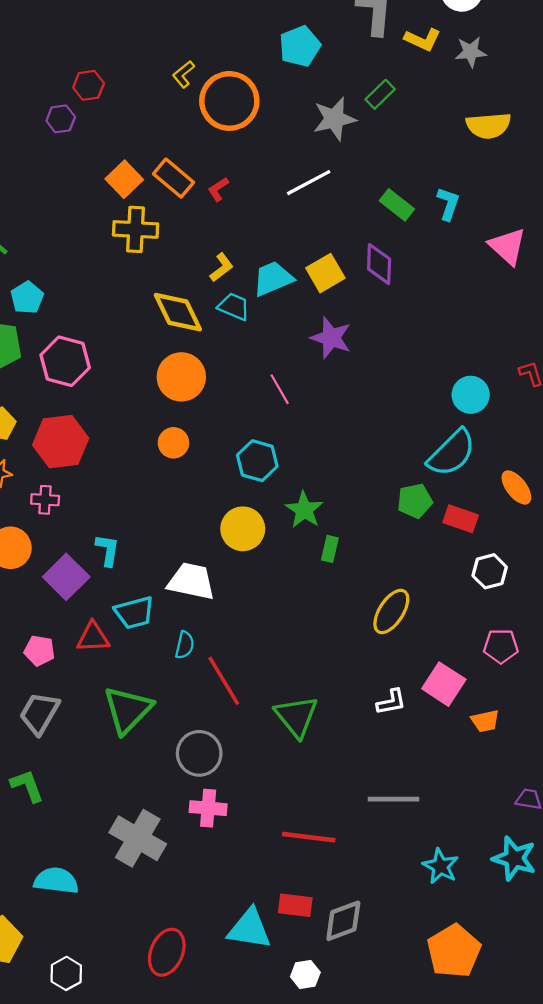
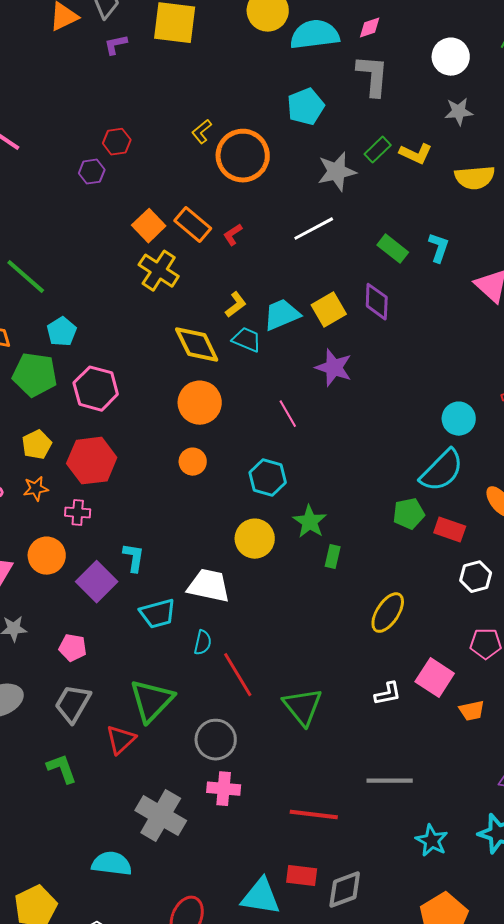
yellow L-shape: (423, 40) -> (416, 154), moved
yellow cross: (136, 229) -> (159, 271), turned 30
red triangle: (93, 637) -> (121, 740), moved, turned -40
cyan semicircle: (56, 881) -> (112, 864), moved

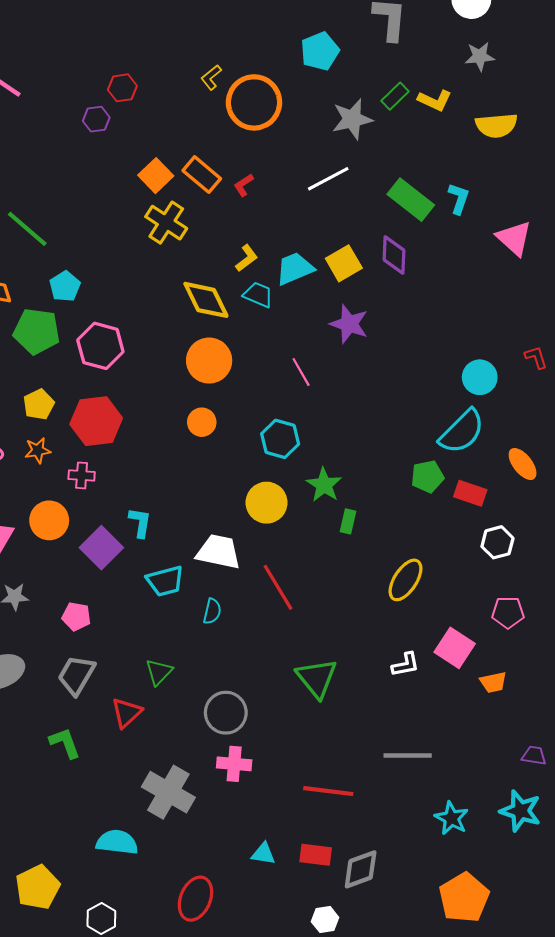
green rectangle: (393, 249) -> (411, 200), size x1.4
red line: (238, 675) -> (278, 587), moved
green triangle: (152, 701) -> (159, 672), size x0.6
cyan triangle: (261, 897) -> (263, 854), moved, size x0.6

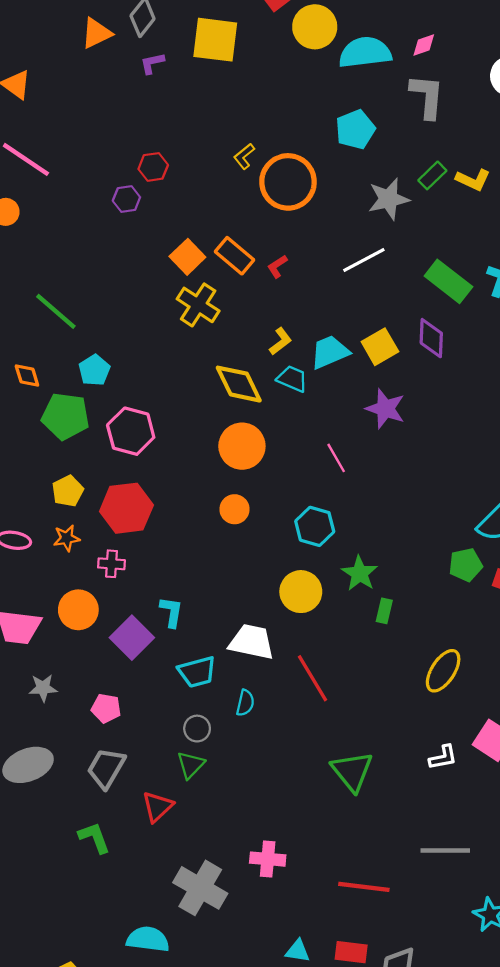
gray circle: (226, 713) -> (197, 729), moved, size x0.6

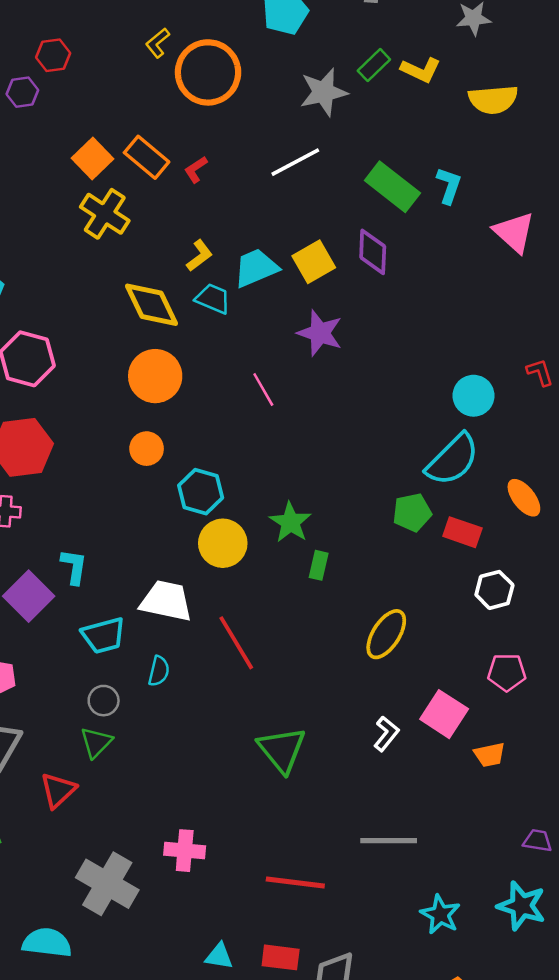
cyan hexagon: (315, 526) -> (201, 492), moved
white L-shape: (443, 757) -> (386, 734), turned -40

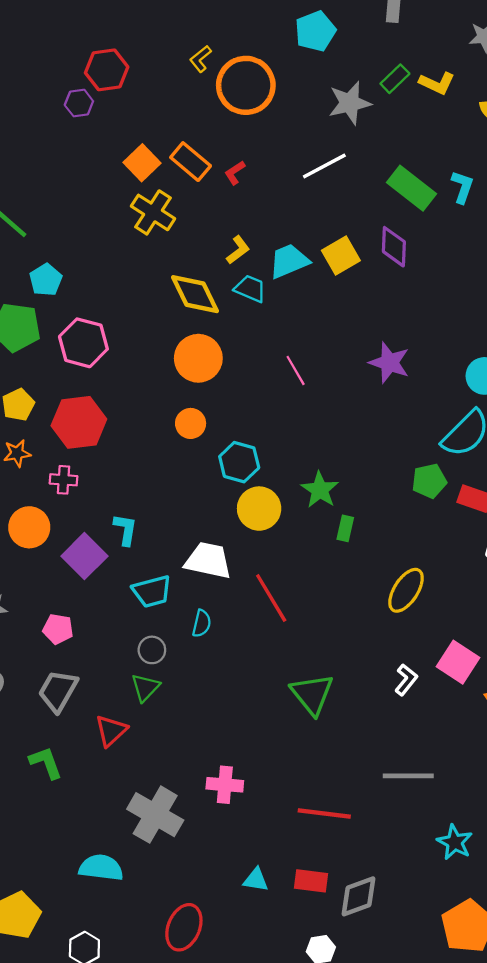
red hexagon: (53, 55) -> (107, 70), size x1.4
purple star: (320, 333) -> (389, 363), moved

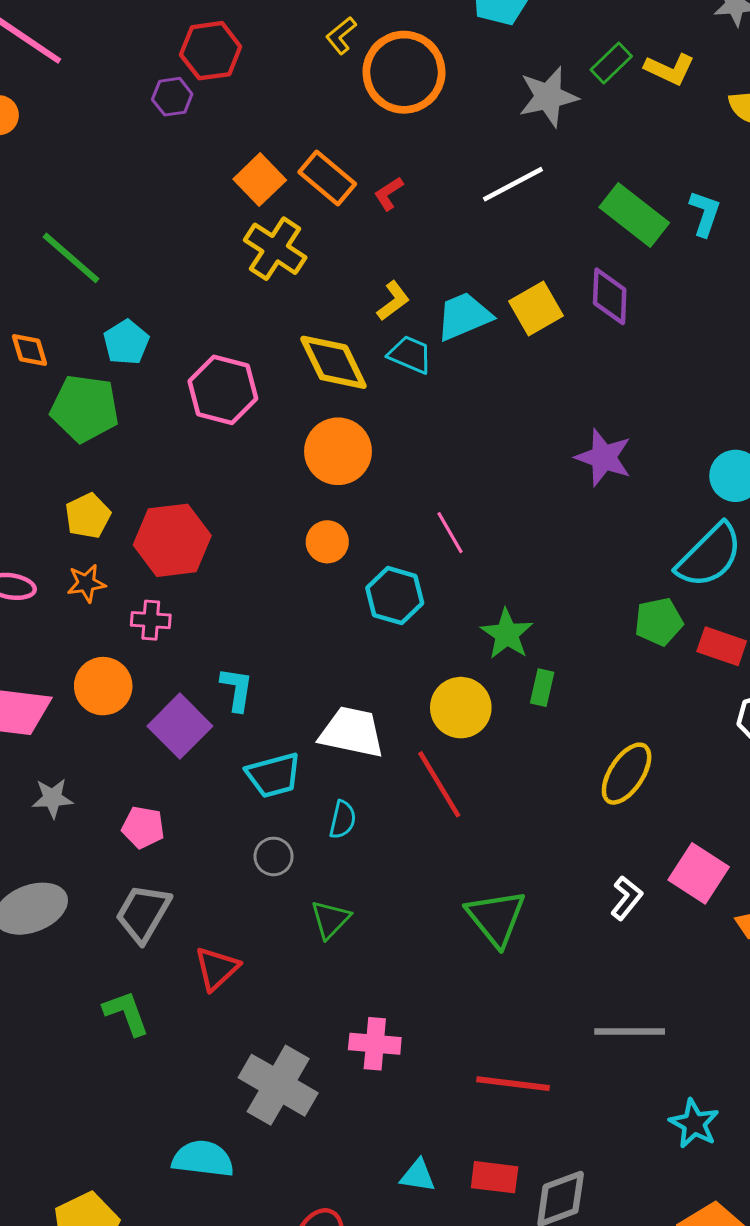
pink hexagon: (83, 343) -> (223, 390), moved
pink line: (296, 370) -> (450, 533), moved
yellow circle: (259, 509) -> (461, 708), moved
green triangle: (145, 688) -> (330, 919), moved

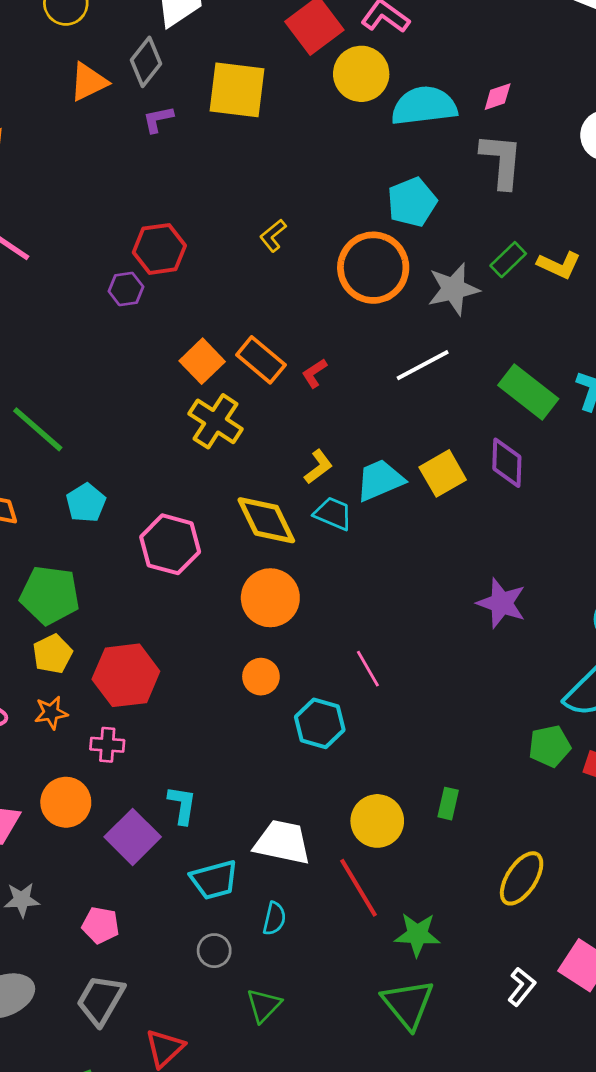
orange circle: (404, 72) -> (373, 268), moved
green pentagon: (85, 408) -> (50, 595), moved
green star: (507, 634) -> (417, 935), moved, turned -30

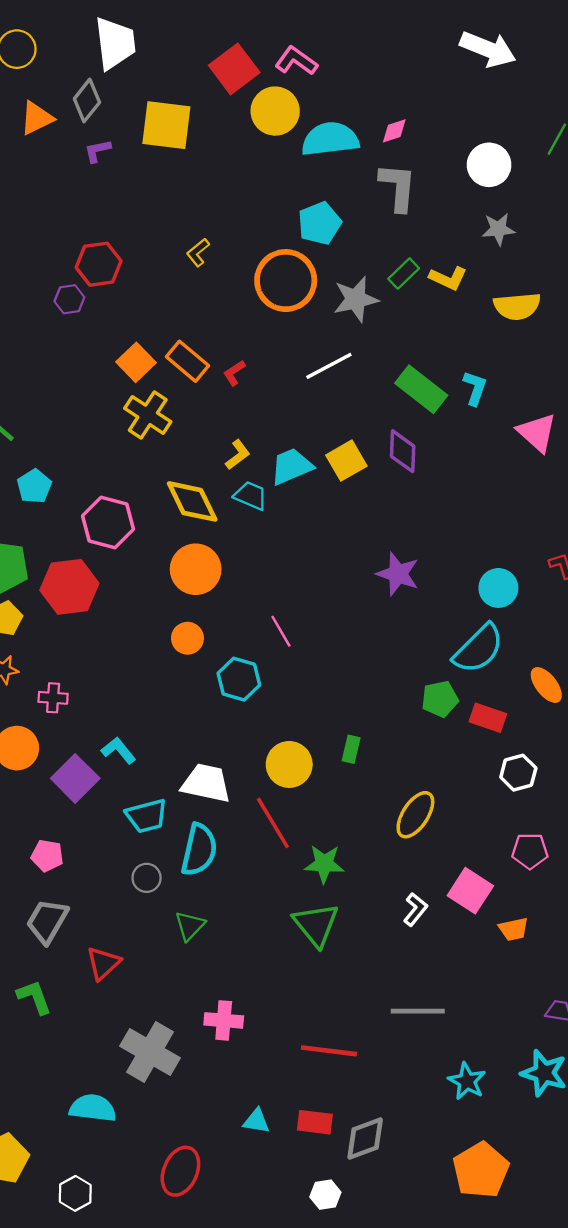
red hexagon: (126, 675) -> (69, 587), moved
cyan L-shape: (182, 805) -> (118, 750), turned -48
cyan semicircle: (274, 919) -> (199, 850), size x1.8

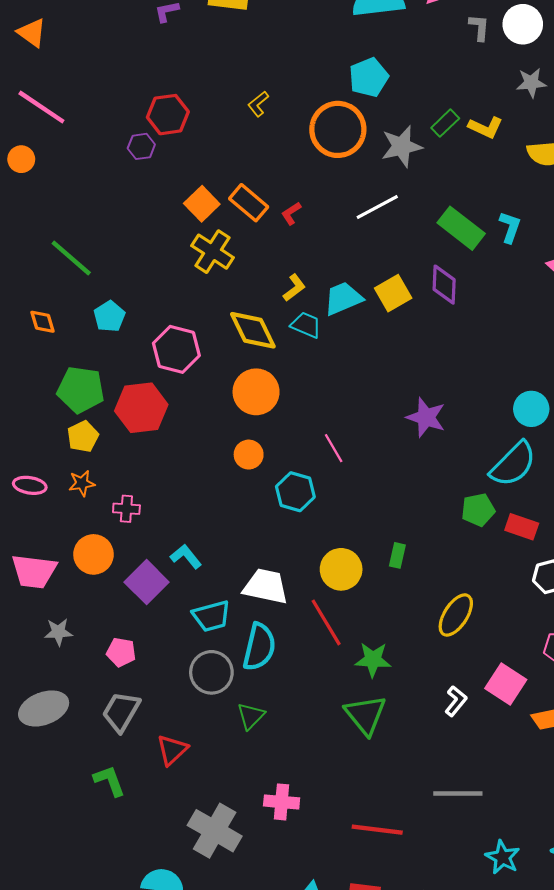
gray L-shape: (398, 187) -> (479, 27), moved, size x0.6
purple star: (398, 574) -> (426, 417), moved
gray circle: (147, 878) -> (211, 672), size x1.6

